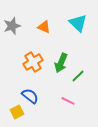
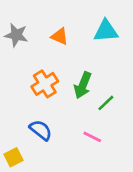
cyan triangle: (78, 23) -> (106, 31), turned -48
gray star: (12, 26) -> (16, 35), turned 30
yellow square: (17, 112) -> (14, 157), moved

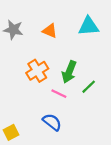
blue semicircle: (41, 130) -> (52, 122), moved
pink line: (92, 137) -> (59, 94), moved

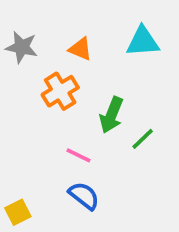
orange cross: (37, 71) -> (60, 91), moved
pink line: (59, 94) -> (78, 155), moved

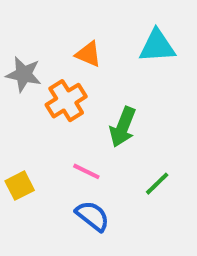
gray star: (22, 47) -> (24, 74), moved
green line: (143, 139) -> (157, 184), moved
yellow square: (18, 212) -> (20, 186), moved

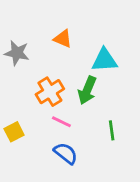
cyan triangle: (157, 46) -> (104, 60), moved
orange cross: (66, 101) -> (50, 92), moved
green line: (157, 184) -> (112, 130), turned -54

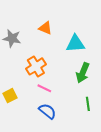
green arrow: (87, 90) -> (83, 73), moved
green line: (112, 130) -> (88, 104), moved

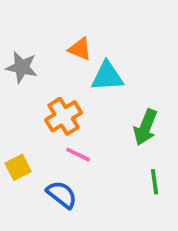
cyan triangle: (75, 44) -> (107, 76), moved
blue semicircle: (47, 111) -> (62, 195), moved

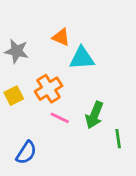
green arrow: (145, 127) -> (94, 115), moved
yellow square: (18, 167) -> (14, 96), moved
blue semicircle: (62, 195) -> (26, 153), moved, turned 85

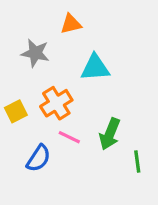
orange triangle: (61, 37) -> (71, 24), moved, turned -36
gray star: (17, 51) -> (35, 53), moved
blue semicircle: (26, 153) -> (39, 158), moved

